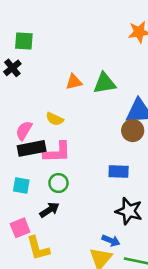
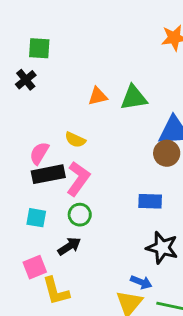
pink L-shape: (57, 152) -> (78, 179), turned -52

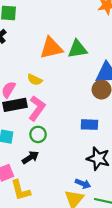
orange triangle: (98, 96) -> (51, 48), size x1.6

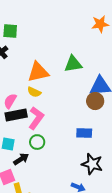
orange triangle: (51, 48) -> (38, 72), moved
black arrow: (30, 157) -> (21, 159), moved

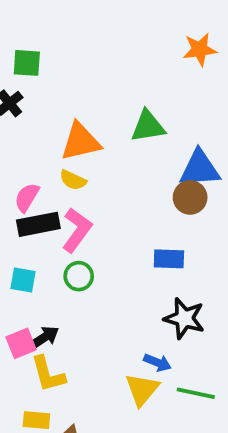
black arrow: (21, 159) -> (44, 338), moved

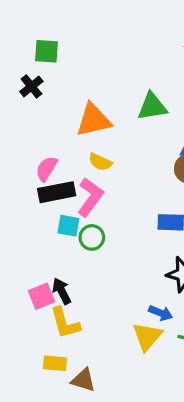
yellow semicircle: (73, 180) -> (100, 162), moved
cyan square: (23, 280) -> (68, 226), moved
black arrow: (44, 338) -> (62, 291), turned -84

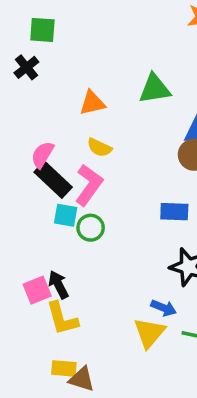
orange triangle: (94, 120) -> (92, 103), size x0.7
black rectangle: (57, 192) -> (53, 180), turned 54
yellow rectangle: (55, 363) -> (64, 368), moved

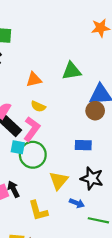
green circle: (91, 228) -> (33, 155), size x1.6
yellow L-shape: (62, 319) -> (38, 211), moved
yellow triangle: (149, 333) -> (59, 181), moved

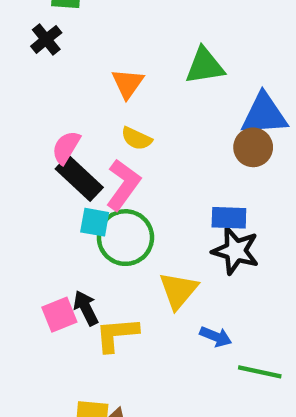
orange triangle: (34, 80) -> (128, 83), turned -42
black star: (92, 178) -> (236, 251), moved
yellow L-shape: (38, 211) -> (117, 334), moved, turned 100

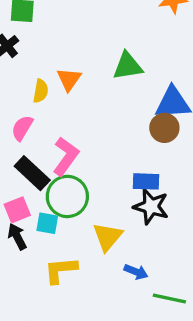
yellow semicircle: (136, 139) -> (41, 91), moved, turned -105
black rectangle: (79, 178) -> (32, 173), moved
cyan square: (95, 222) -> (47, 223), moved
black arrow: (86, 308) -> (17, 237), moved
pink square: (59, 315) -> (17, 210), moved

